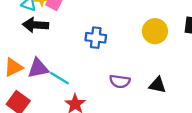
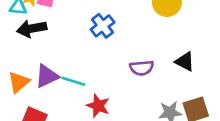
blue cross: (96, 38) -> (103, 26), turned -30
black triangle: (157, 85) -> (185, 62), turned 30

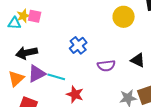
blue cross: (103, 26) -> (78, 45), moved
black arrow: (32, 29) -> (27, 53), moved

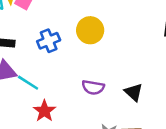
yellow circle: (124, 17) -> (90, 30), moved
blue cross: (78, 45) -> (49, 41), moved

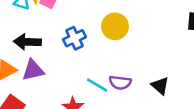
cyan line: (28, 83) -> (97, 85), moved

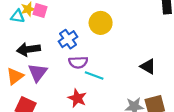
purple triangle: (33, 70) -> (38, 73), turned -30
purple semicircle: (120, 83) -> (78, 62), moved

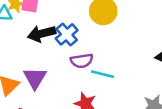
black arrow: (28, 49) -> (42, 34), moved

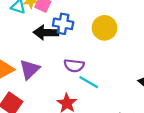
blue cross: (67, 34) -> (63, 24), moved, turned 36

